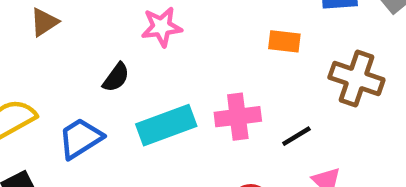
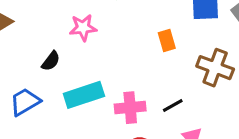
orange rectangle: (284, 41) -> (167, 41), turned 65
pink cross: (238, 117) -> (130, 108), moved

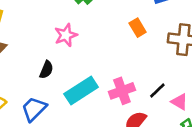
black line: (173, 106) -> (157, 90), moved

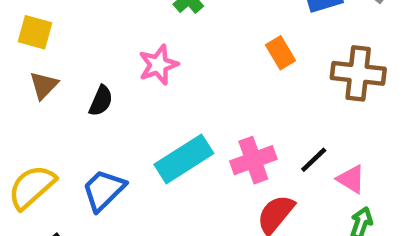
black semicircle: (46, 70) -> (101, 101), moved

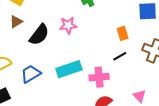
black semicircle: (101, 101) -> (39, 35), size x1.6
black line: (314, 160) -> (120, 56), moved

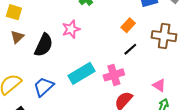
orange rectangle: (123, 33) -> (128, 25), turned 72

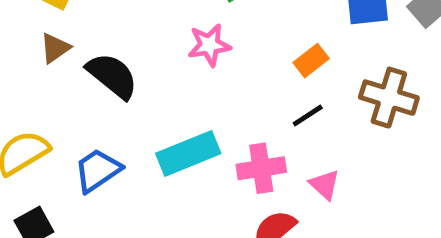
pink star: (71, 29) -> (209, 45), moved
black semicircle: (44, 45) -> (112, 76), turned -85
pink triangle: (159, 85) -> (324, 185), moved

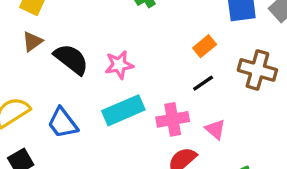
pink star: (209, 45) -> (119, 65), moved
blue trapezoid: (98, 170) -> (63, 123), turned -92

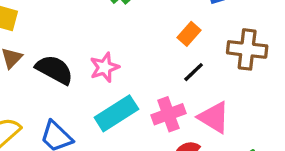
pink triangle: (215, 129) -> (214, 117), size x1.5

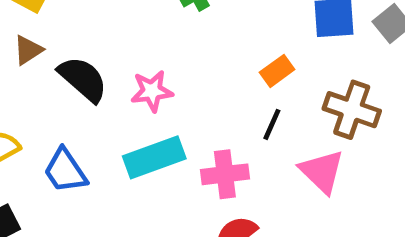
black line: (194, 72) -> (272, 124), turned -35
pink triangle: (214, 117) -> (322, 171), moved

